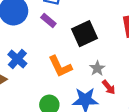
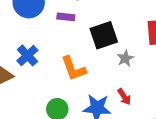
purple rectangle: (48, 20) -> (66, 17), turned -40
gray star: (97, 68) -> (125, 58), moved

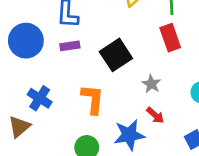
gray star: (125, 58) -> (151, 84), moved
orange L-shape: (73, 68) -> (93, 99), turned -140

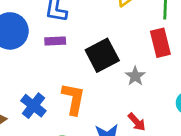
gray star: (151, 84) -> (135, 76), moved
blue cross: (40, 98) -> (33, 106), moved

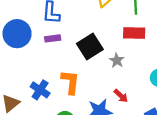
red rectangle: (160, 43) -> (134, 33), turned -70

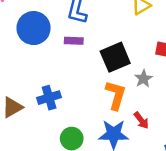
orange L-shape: (70, 82) -> (116, 95), moved
blue cross: (40, 90) -> (49, 98), turned 30

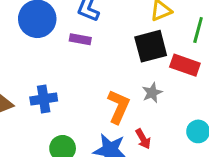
black square: (115, 57) -> (151, 46), moved

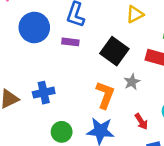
black square: (151, 46) -> (114, 51), moved, turned -36
red arrow: (143, 139) -> (141, 122), moved

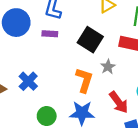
blue cross: (44, 93) -> (28, 81), turned -30
red arrow: (141, 122) -> (119, 102), size x1.5

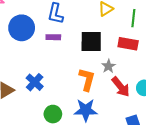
black square: (90, 40) -> (91, 42), turned -30
red arrow: (119, 102) -> (121, 87), moved

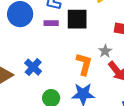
black square: (91, 42) -> (77, 19), moved

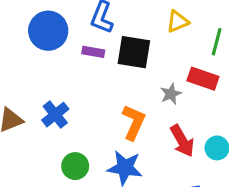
gray star: (105, 51) -> (171, 94), moved

